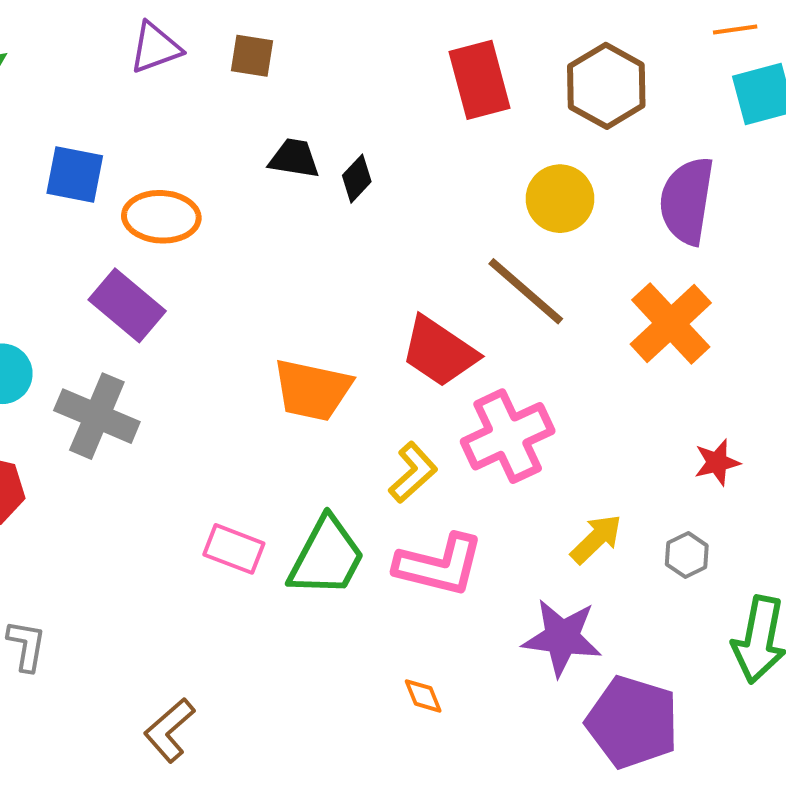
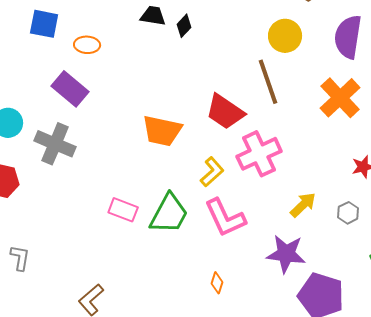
orange ellipse: (161, 217) -> (87, 45), size x0.7
brown line: (526, 291) -> (268, 82), turned 30
pink L-shape: (439, 565) -> (225, 218), turned 51
orange diamond: (423, 696) -> (217, 283), turned 40

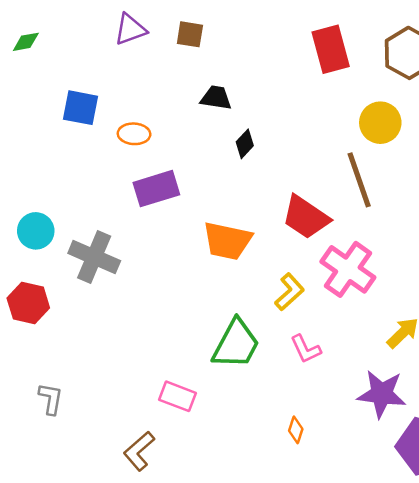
black diamond: (184, 26) -> (245, 144), moved
purple rectangle: (70, 89) -> (156, 189), moved, turned -57
pink cross: (259, 154) -> (348, 269), turned -30
pink rectangle: (123, 210) -> (178, 396), moved
pink L-shape: (225, 218) -> (306, 349), size x0.6

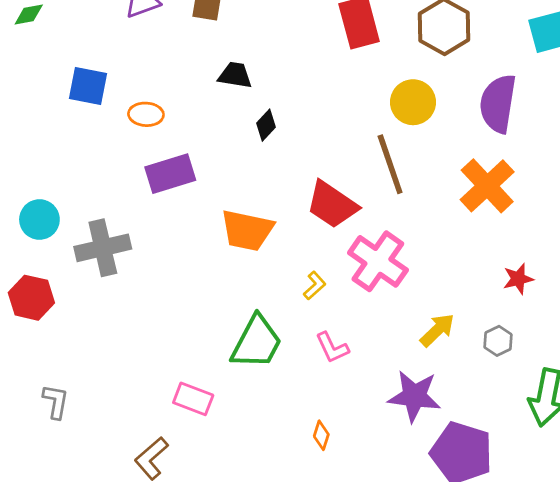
gray cross: (94, 257) -> (103, 248), turned -36
yellow L-shape: (289, 292) -> (315, 286), size x0.7

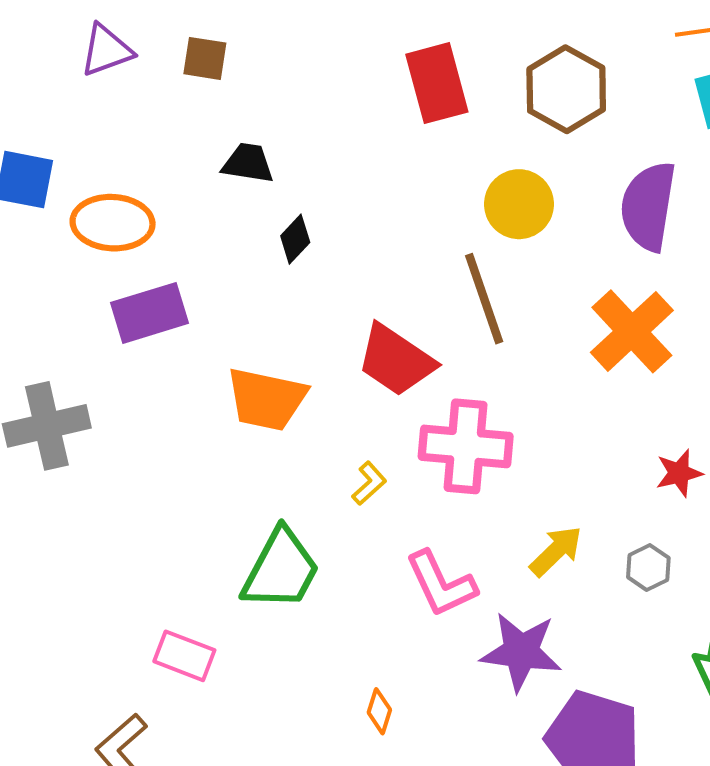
orange ellipse: (146, 114) -> (113, 223), size x1.5
pink cross: (378, 261) -> (466, 446), turned -30
pink L-shape: (332, 348) -> (441, 584), moved, size x1.4

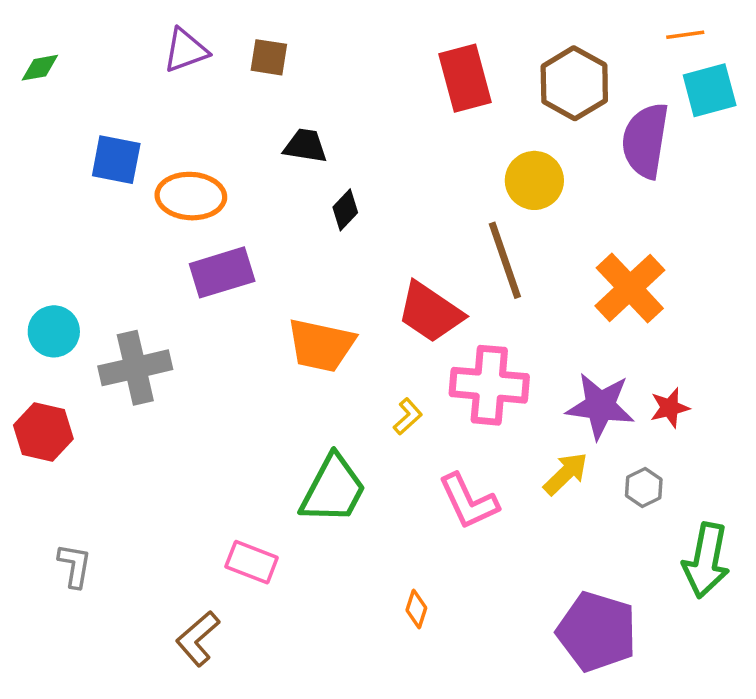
purple semicircle: (648, 206) -> (645, 141), moved
purple star: (521, 652) -> (600, 406), moved

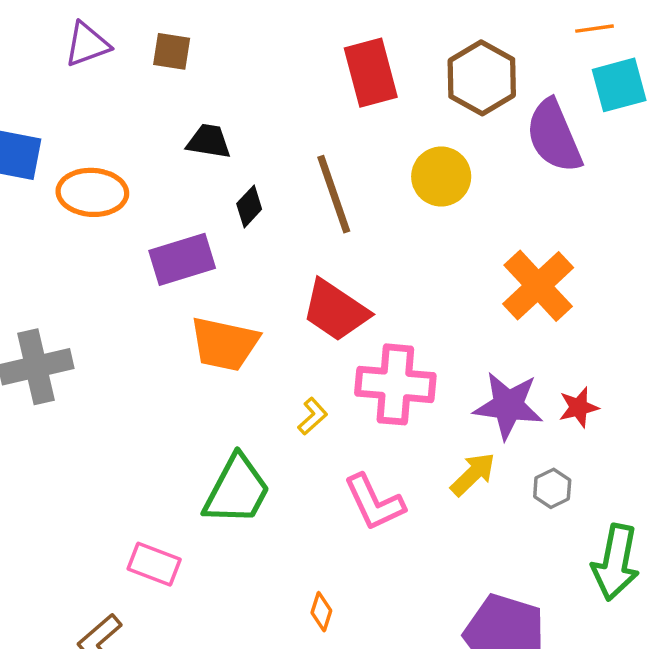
purple semicircle: (645, 141) -> (554, 136), turned -32
brown line: (505, 260) -> (334, 194), moved
purple rectangle: (222, 272) -> (182, 259), moved

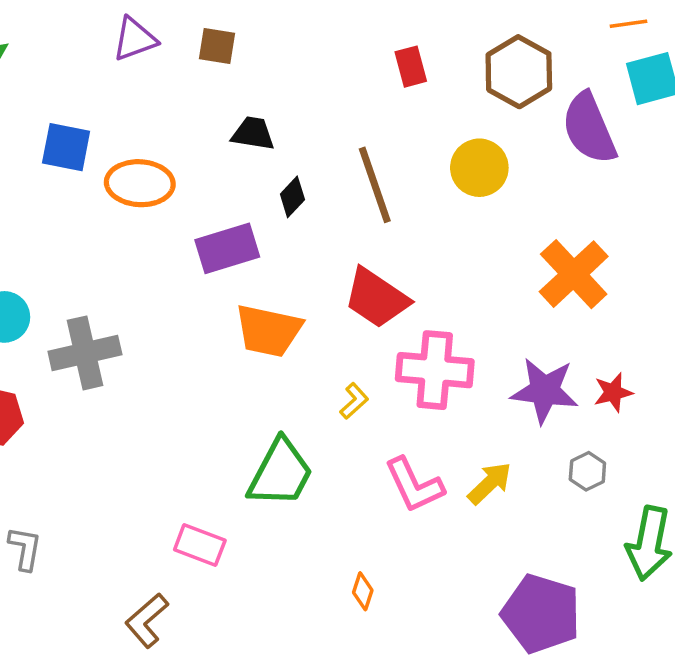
red rectangle: (371, 73) -> (411, 67), size x0.6
yellow arrow: (473, 474) -> (490, 483), moved

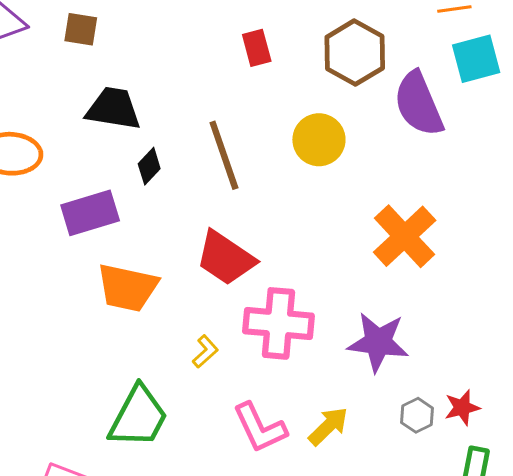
black trapezoid: (253, 133) -> (113, 109), size x1.4
red star: (613, 392) -> (462, 408), moved

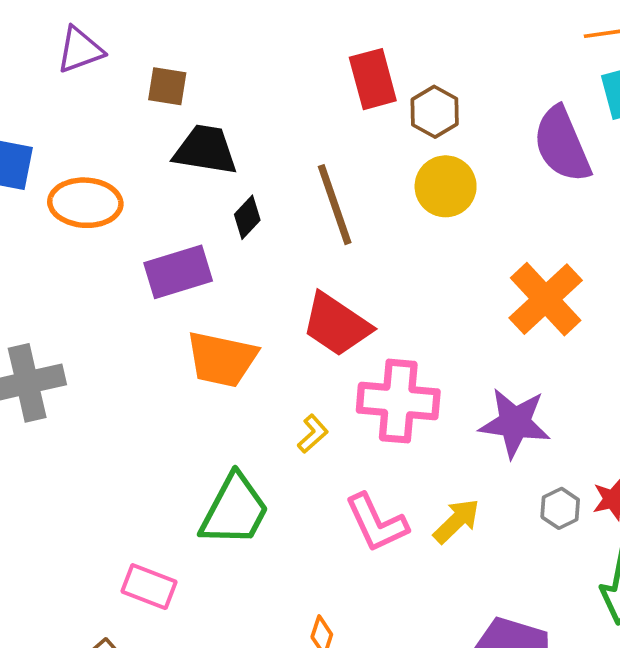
brown square: (81, 29) -> (167, 86), moved
red rectangle: (257, 48) -> (373, 79), size x1.4
brown hexagon: (355, 53) -> (435, 112), moved, size x0.7

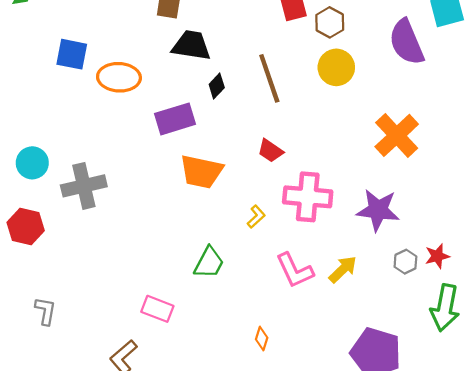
red trapezoid: (336, 325) -> (270, 151), size x0.6
green trapezoid: (235, 510) -> (209, 263), size x0.7

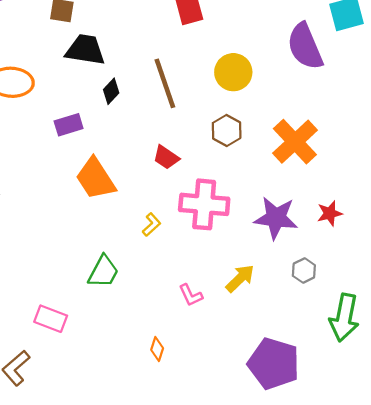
brown hexagon: (330, 22) -> (227, 130), moved
purple rectangle: (175, 119) -> (69, 125), size x0.7
orange trapezoid: (201, 172) -> (95, 179), turned 45
red star: (437, 256) -> (330, 213), moved
pink L-shape: (295, 270) -> (191, 295), moved, size x0.6

